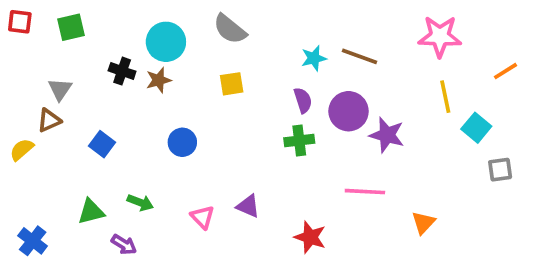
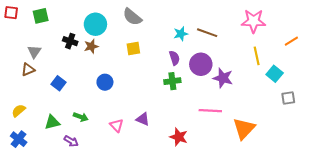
yellow semicircle: (22, 150) -> (19, 111), moved
orange triangle: (423, 223) -> (244, 129), size x1.6

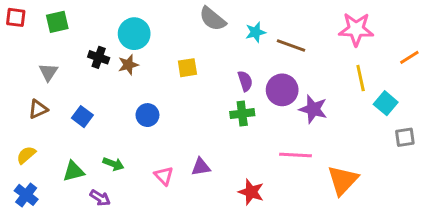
gray semicircle: (132, 17) -> (213, 19), moved
cyan star: (181, 34) -> (255, 32), moved
brown triangle: (28, 70) -> (38, 109), moved
purple triangle: (143, 119) -> (201, 167), turned -32

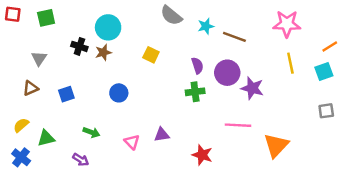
yellow square: (187, 68) -> (151, 55), turned 35
cyan square: (386, 103) -> (324, 72), moved, turned 30
blue square: (82, 117) -> (66, 94), turned 35
green triangle: (73, 171) -> (46, 138), moved

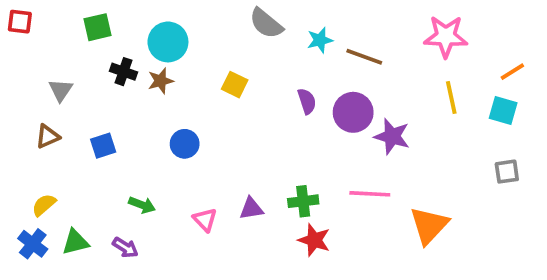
green square: (46, 18) -> (98, 27), moved
cyan square: (324, 72) -> (503, 110), turned 36
green cross: (195, 92) -> (303, 201), moved
yellow semicircle: (21, 125) -> (44, 205), moved
green triangle: (46, 138) -> (75, 242), moved

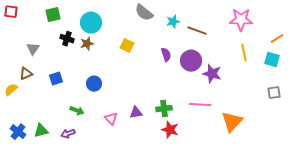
blue circle: (185, 144) -> (94, 84), moved
yellow semicircle: (44, 205) -> (11, 90), moved
purple arrow: (125, 248) -> (68, 134), turned 128

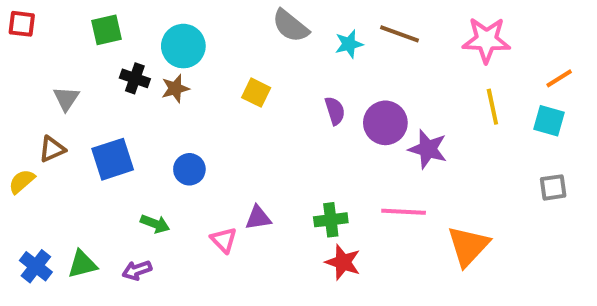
brown line: (197, 31) -> (400, 34), moved
blue square: (56, 79) -> (113, 159), size x1.5
purple triangle: (136, 113) -> (258, 218), moved

